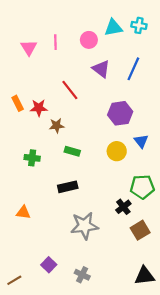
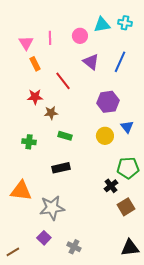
orange rectangle: (18, 103) -> (35, 64), moved
orange triangle: (23, 212) -> (21, 191), size x1.6
gray star: (84, 226) -> (52, 208), moved

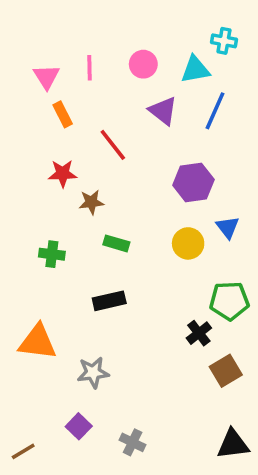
cyan triangle: (102, 25) -> (195, 70), moved
gray star: (52, 208) -> (93, 373), size x0.7

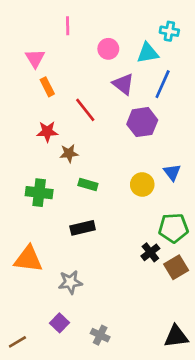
pink line: (90, 68) -> (68, 26), moved
purple hexagon: (193, 182) -> (142, 122), moved
green cross: (52, 254) -> (39, 193), size x1.4
brown square: (226, 371) -> (176, 267), moved

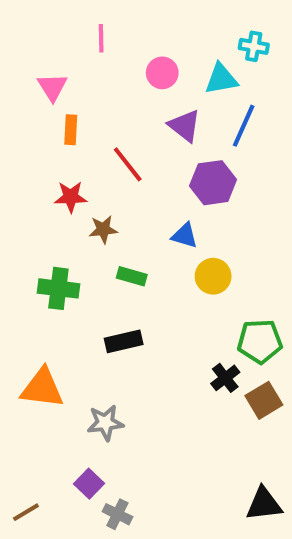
orange rectangle: (47, 87) -> (71, 130), turned 30
blue triangle: (172, 172) -> (185, 236), moved, turned -36
gray cross: (100, 335) -> (117, 514), moved

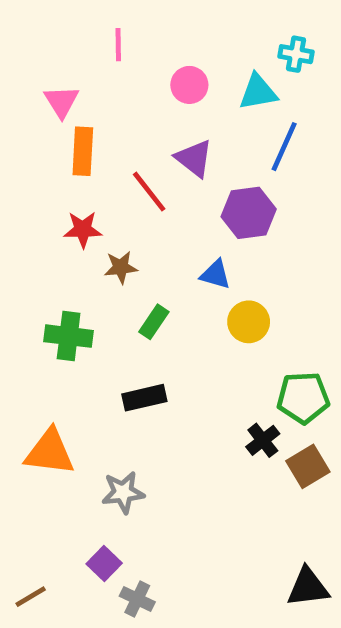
purple triangle: (185, 126) -> (194, 158), moved
orange rectangle: (71, 130) -> (83, 151), size x1.4
green rectangle: (132, 276) -> (154, 322), turned -72

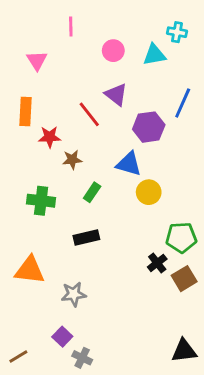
blue line: (284, 147) -> (183, 103), moved
orange rectangle: (83, 151) -> (25, 111), moved
blue triangle: (215, 274) -> (129, 164), size x1.4

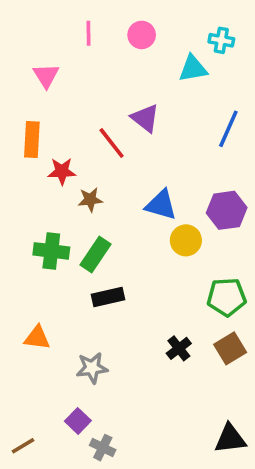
pink circle: (113, 51) -> (142, 35), moved
purple hexagon: (149, 127) -> (227, 210), moved
green rectangle: (92, 192) -> (96, 255), moved, size x1.4
black cross: (157, 263) -> (179, 348), moved
orange triangle: (30, 270) -> (37, 338), size x0.7

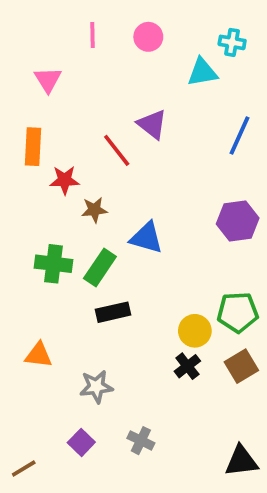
blue triangle: (161, 205) -> (146, 238), moved
yellow circle: (186, 240) -> (195, 331), moved
gray cross: (103, 448) -> (141, 441), moved

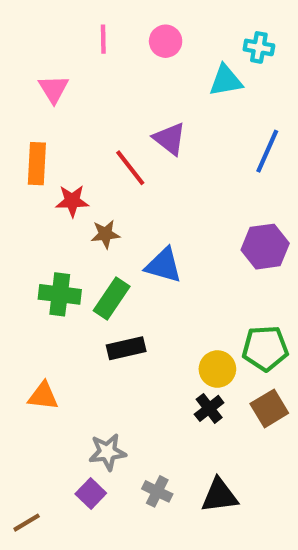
gray star: (96, 387) -> (107, 452), moved
black triangle: (241, 461) -> (219, 496), moved

